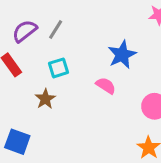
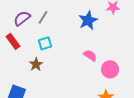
blue star: (122, 55) -> (88, 20), moved
pink semicircle: (106, 86) -> (90, 55), moved

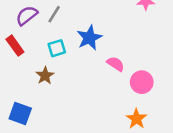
blue star: (88, 20) -> (89, 38), moved

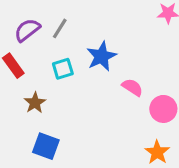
brown star: (45, 76) -> (35, 103), moved
blue square: (20, 114) -> (46, 146), moved

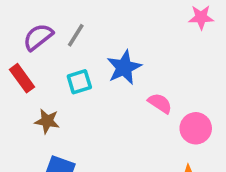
brown star: (35, 103) -> (47, 121), turned -30

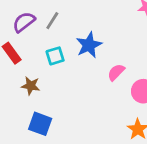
pink semicircle: (160, 103) -> (116, 72), turned -78

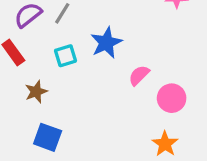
brown star: (31, 86) -> (36, 92), turned -30

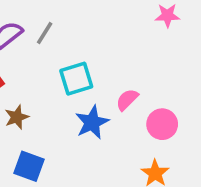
blue star: (106, 43) -> (92, 122), moved
cyan square: (66, 56) -> (76, 79), moved, size x1.4

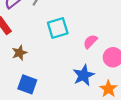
blue star: (92, 122) -> (84, 75), moved

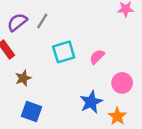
pink semicircle: (90, 41) -> (97, 57), moved

